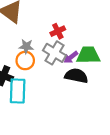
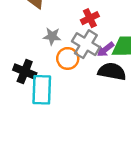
orange circle: (25, 61) -> (68, 58), moved

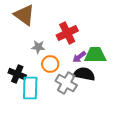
red cross: (90, 18) -> (67, 33), size x1.5
gray cross: (86, 44) -> (66, 83), moved

